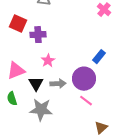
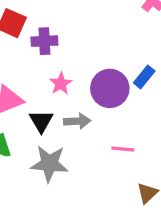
purple circle: (84, 79) -> (110, 88), moved
pink line: (86, 101) -> (123, 149), turned -32

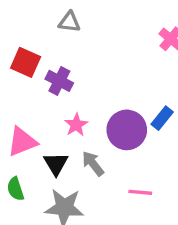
purple cross: (44, 41) -> (59, 81), turned 30
gray arrow: (77, 121) -> (93, 164), turned -125

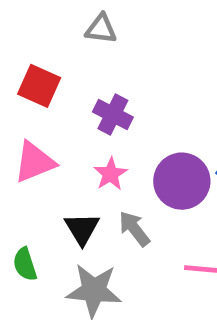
purple cross: (59, 81) -> (113, 114), moved
pink triangle: (22, 142) -> (34, 162), moved

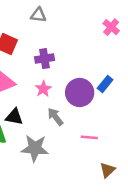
purple cross: (113, 114) -> (44, 59), turned -36
black triangle: (82, 229) -> (14, 117), moved, turned -48

